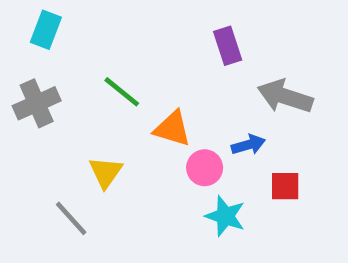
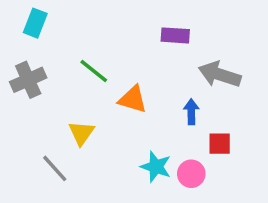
purple rectangle: (228, 46) -> (175, 35), turned -68
blue arrow: (248, 145) -> (191, 112), turned -75
pink circle: (205, 168) -> (191, 174), moved
cyan star: (225, 216) -> (156, 167), moved

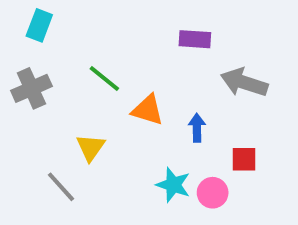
blue arrow: (191, 112) -> (197, 128), moved

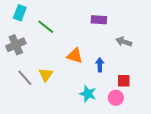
green line: (104, 79) -> (46, 27), moved
gray arrow: (244, 82) -> (124, 42), size x0.7
gray line: (61, 187) -> (25, 78), moved
pink circle: (213, 193) -> (116, 98), moved

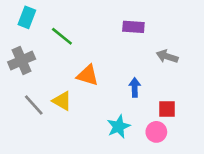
orange triangle: (75, 56) -> (88, 75), moved
yellow triangle: (46, 75) -> (62, 101), turned -35
cyan star: (88, 94) -> (119, 127), turned 30

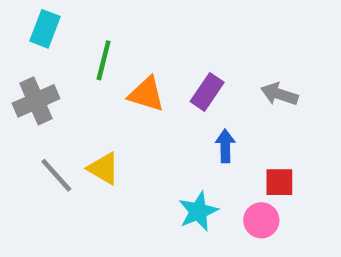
purple rectangle: (133, 27) -> (207, 92), moved, turned -60
green line: (62, 36) -> (104, 60), turned 65
orange triangle: (88, 75) -> (146, 94), moved

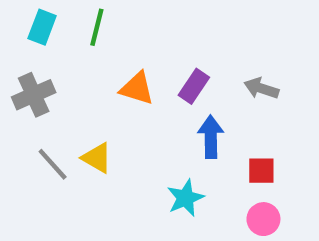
green line: (104, 60) -> (97, 27), moved
blue arrow: (225, 146) -> (211, 137), size x1.4
pink circle: (261, 220) -> (263, 219), moved

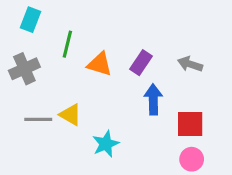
green line: (97, 27) -> (67, 44), moved
gray line: (53, 164) -> (38, 119), turned -48
red square: (261, 171) -> (190, 124), size x1.4
cyan star: (185, 198) -> (106, 144), moved

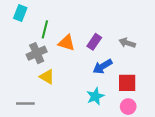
gray cross: (24, 69) -> (37, 53), moved
blue arrow: (153, 99) -> (102, 66), turned -120
gray line: (38, 119) -> (25, 103), moved
cyan star: (106, 144) -> (95, 96), moved

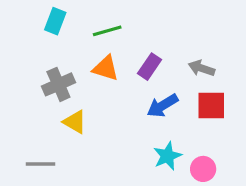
cyan rectangle: (20, 13) -> (55, 21), moved
green line: (45, 29) -> (107, 31), moved, turned 60
red square: (127, 83) -> (211, 106), moved
cyan star: (95, 96) -> (167, 156), moved

